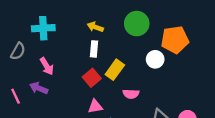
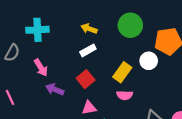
white rectangle: (94, 49) -> (88, 50), turned 56
yellow rectangle: (115, 70) -> (122, 72), moved
purple arrow: (39, 88) -> (55, 89), moved

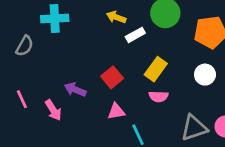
white rectangle: (88, 50) -> (135, 35), moved
white circle: (149, 61) -> (205, 75), moved
pink arrow: (41, 68) -> (53, 110), moved

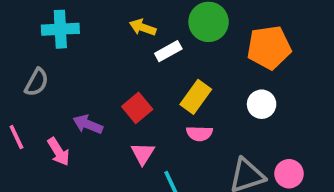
gray semicircle: (25, 46) -> (37, 82), moved
pink triangle: (116, 111) -> (143, 154), turned -48

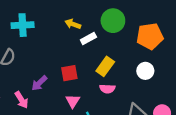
red square: (137, 108) -> (69, 73), turned 30
purple arrow: (88, 124) -> (39, 83), turned -66

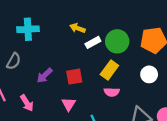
green circle: (113, 21) -> (117, 41), moved
purple arrow: (39, 83) -> (44, 76), moved
pink triangle: (73, 101) -> (69, 104), moved

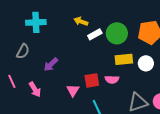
yellow rectangle: (109, 70) -> (124, 59), moved, turned 48
red square: (74, 77) -> (92, 80), moved

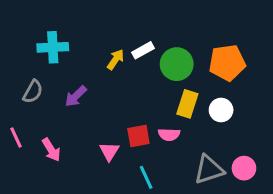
yellow arrow: (81, 21) -> (115, 60), moved, turned 104
white rectangle: (95, 34) -> (143, 50), moved
yellow rectangle: (124, 59) -> (187, 104), turned -66
purple arrow: (51, 64) -> (76, 96), moved

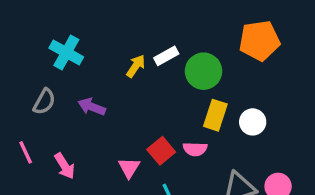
cyan cross: (53, 47) -> (66, 53), turned 32
orange pentagon: (227, 63) -> (259, 41), moved
purple arrow: (76, 96) -> (92, 107), turned 65
red square: (138, 136) -> (161, 151), turned -30

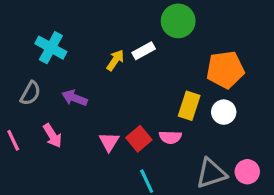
orange pentagon: (259, 41) -> (225, 70), moved
green circle: (204, 71) -> (178, 21), moved
pink arrow: (65, 166) -> (52, 136), moved
pink triangle: (129, 168) -> (109, 142), moved

